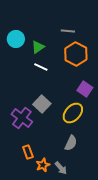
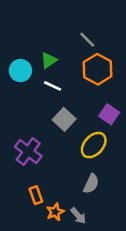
gray line: (68, 31) -> (87, 40), turned 40
cyan circle: (16, 39) -> (20, 71), moved
gray square: (42, 104) -> (64, 119), moved

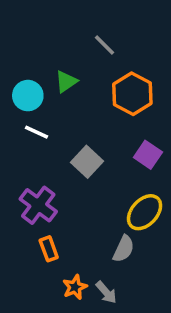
gray line: (87, 40) -> (104, 45), moved
white line: (53, 86) -> (37, 132), moved
yellow ellipse: (94, 145) -> (145, 212), moved
orange rectangle: (36, 195) -> (49, 249), moved

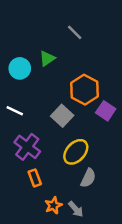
orange hexagon: (132, 94) -> (85, 90), moved
white line: (37, 132) -> (15, 111), moved
yellow ellipse: (145, 212) -> (76, 152), moved

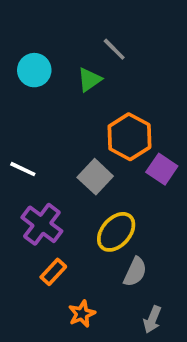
green triangle: (47, 58) -> (89, 80), moved
cyan circle: (20, 68) -> (34, 70), moved
orange rectangle: (35, 178) -> (53, 272), turned 63
gray arrow: (76, 209) -> (152, 319), moved, turned 63

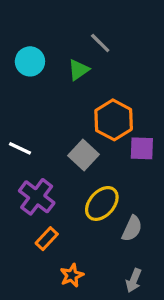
purple square: (162, 169) -> (142, 148), turned -32
gray semicircle: (135, 272) -> (132, 229), moved

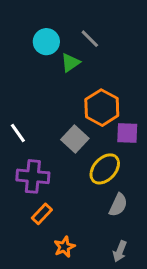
cyan circle: (30, 61) -> (46, 42), moved
white line: (20, 148) -> (18, 133), turned 30
purple cross: (37, 197) -> (33, 176), turned -32
yellow ellipse: (102, 203) -> (105, 169), moved

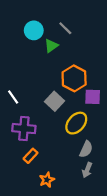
gray arrow: (120, 251) -> (87, 170), moved

